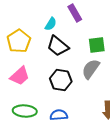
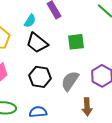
gray semicircle: (91, 69) -> (70, 81), moved

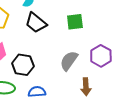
black hexagon: (40, 77) -> (23, 65), moved

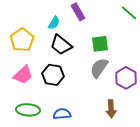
gray semicircle: (69, 61) -> (99, 68), moved
black hexagon: (23, 65) -> (53, 75), moved

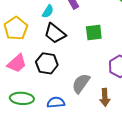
gray semicircle: (99, 68) -> (81, 83), moved

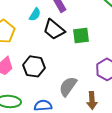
black trapezoid: (55, 33) -> (54, 29), moved

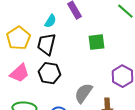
black trapezoid: (54, 29) -> (46, 44), moved, turned 65

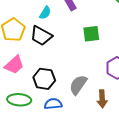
black trapezoid: (46, 44) -> (41, 36), turned -75
black hexagon: (49, 73) -> (44, 79), moved

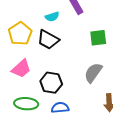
cyan semicircle: (45, 13) -> (52, 17), turned 40
gray semicircle: (78, 85) -> (93, 73), moved

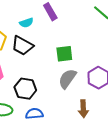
green square: (98, 38) -> (64, 54), moved

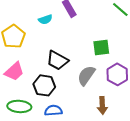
black trapezoid: (22, 46) -> (57, 60), moved
green square: (64, 54) -> (101, 47), moved

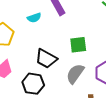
green square: (101, 47) -> (78, 45), moved

